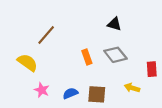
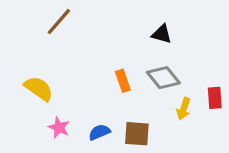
brown line: (46, 35) -> (59, 22), moved
yellow arrow: (132, 88) -> (184, 109), moved, turned -88

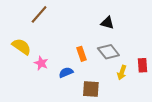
yellow semicircle: (39, 89) -> (21, 47), moved
pink star: (59, 127) -> (41, 63), moved
blue semicircle: (99, 132) -> (66, 72), moved

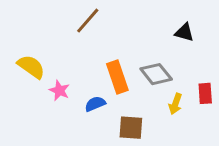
brown line: (39, 14) -> (88, 21), moved
black triangle: (107, 23) -> (184, 32), moved
orange rectangle: (82, 54) -> (117, 77), size x1.5

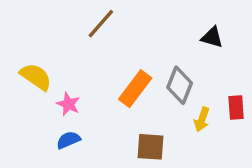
gray diamond: (156, 74) -> (180, 85), turned 60
orange rectangle: (117, 77) -> (135, 89), turned 56
blue semicircle: (95, 104) -> (68, 140), moved

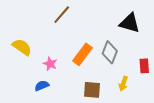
black triangle: (212, 37) -> (130, 23), size x1.5
pink star: (68, 104) -> (50, 64), moved
yellow arrow: (202, 119) -> (123, 84), moved

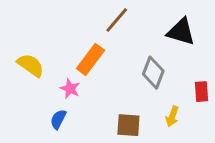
brown line: (62, 15) -> (117, 20), moved
orange rectangle: (83, 54) -> (90, 59), moved
blue semicircle: (42, 86) -> (58, 119), turned -40

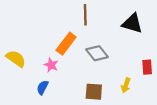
brown line: (117, 20) -> (85, 15), turned -42
yellow semicircle: (31, 65) -> (16, 59), moved
gray diamond: (153, 73) -> (97, 53), moved, turned -60

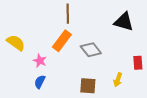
brown line: (85, 15) -> (68, 14), moved
yellow semicircle: (16, 59) -> (16, 43), moved
pink star: (51, 65) -> (40, 61), moved

